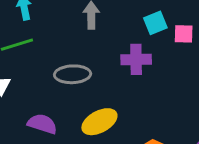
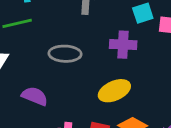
yellow ellipse: (99, 122) -> (114, 91), moved

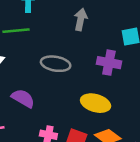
yellow ellipse: (114, 91) -> (96, 103), turned 32

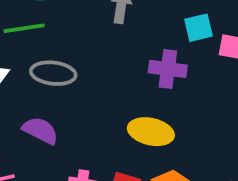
gray ellipse: (56, 64) -> (53, 73), moved

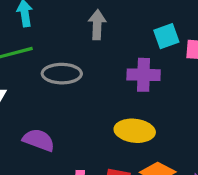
gray ellipse: (53, 73) -> (62, 74), moved

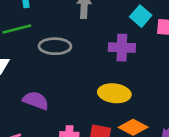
cyan square: (166, 36) -> (141, 16), turned -30

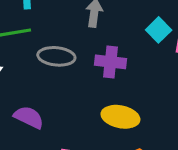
purple cross: (122, 48) -> (111, 62), moved

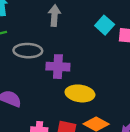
purple cross: (111, 62) -> (58, 67), moved

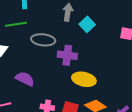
cyan square: (105, 25) -> (87, 24), moved

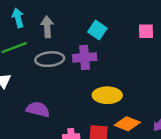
gray arrow: (68, 12) -> (47, 27), moved
purple cross: (67, 55) -> (85, 57), moved

